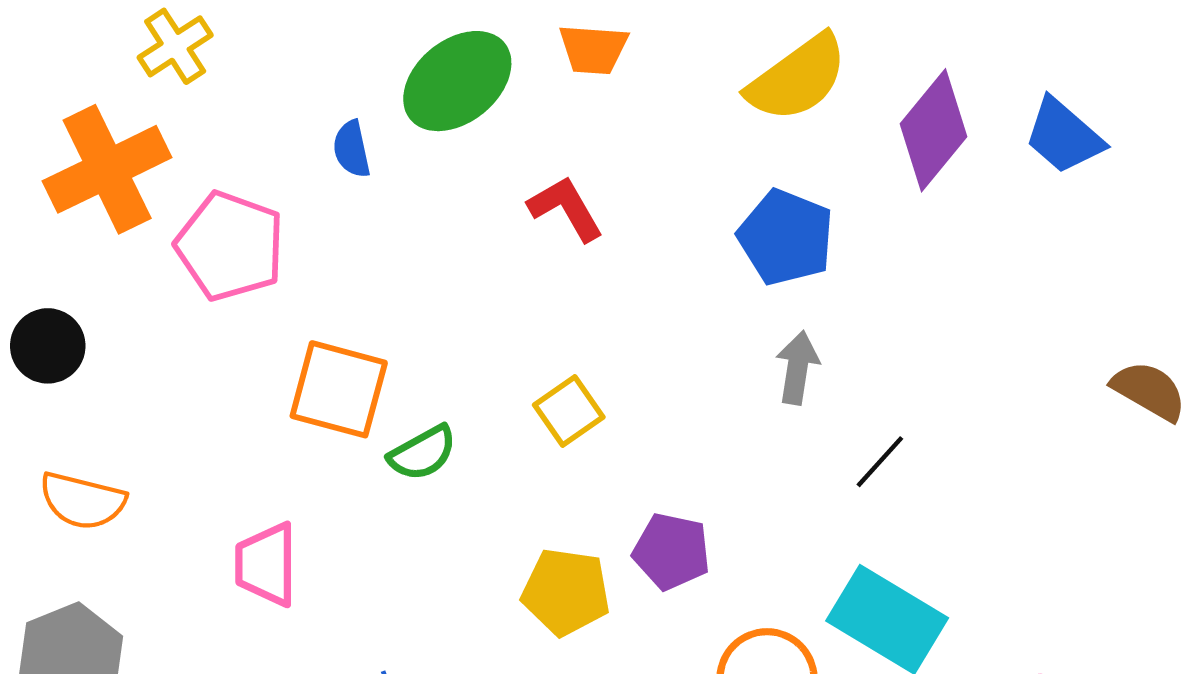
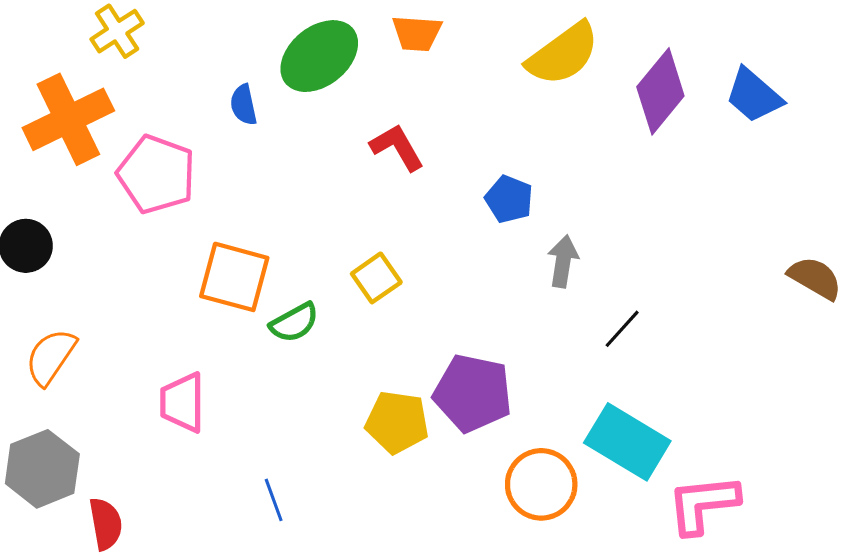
blue pentagon: (786, 237) -> (509, 199), moved, size x0.7
yellow square: (569, 411) -> (376, 278), moved
orange semicircle: (82, 501) -> (51, 357), turned 110
purple pentagon: (671, 551) -> (473, 393), size x1.4

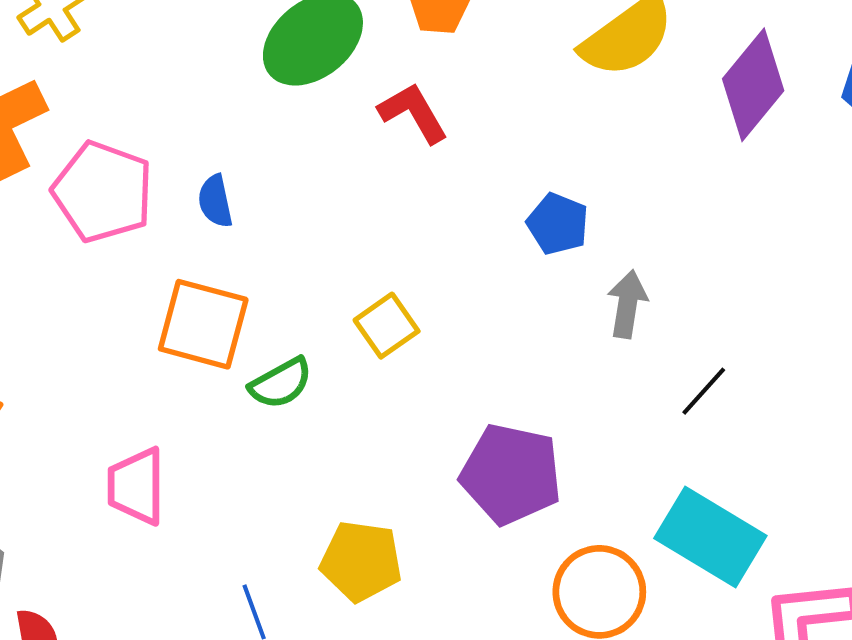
blue semicircle: (244, 105) -> (215, 201), moved
red L-shape: (397, 147) -> (413, 113), moved
yellow pentagon: (397, 422) -> (361, 561), moved

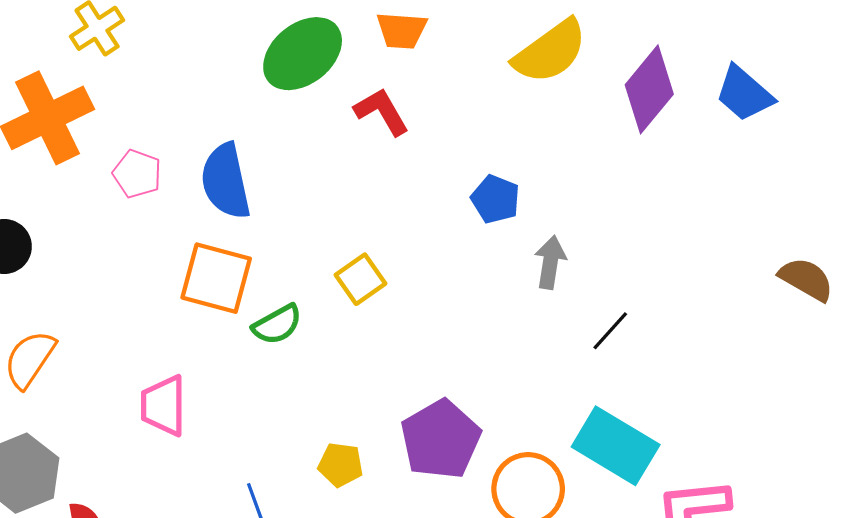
pink pentagon: (103, 192) -> (137, 174), size x0.6
blue semicircle: (215, 201) -> (226, 181), size x1.8
purple pentagon: (511, 474) -> (441, 439), moved, turned 30
yellow pentagon: (361, 561) -> (340, 465), size x0.7

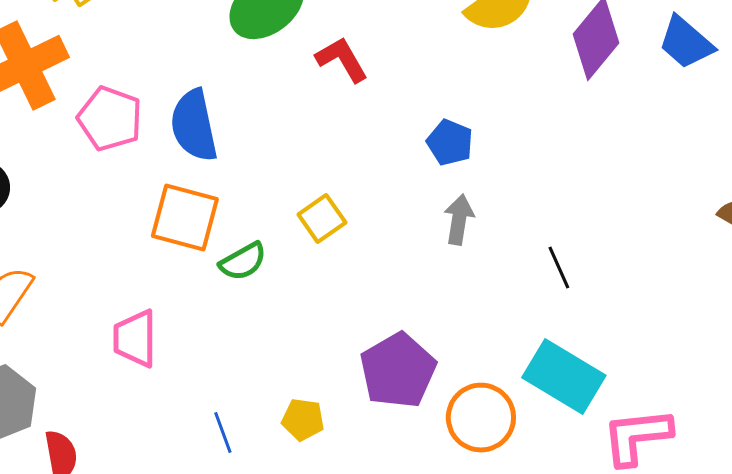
pink pentagon: (137, 174) -> (110, 118), size x1.4
gray arrow: (550, 262) -> (459, 220), moved
black line: (610, 331) -> (559, 268), turned -66
yellow pentagon: (340, 465) -> (303, 420), moved

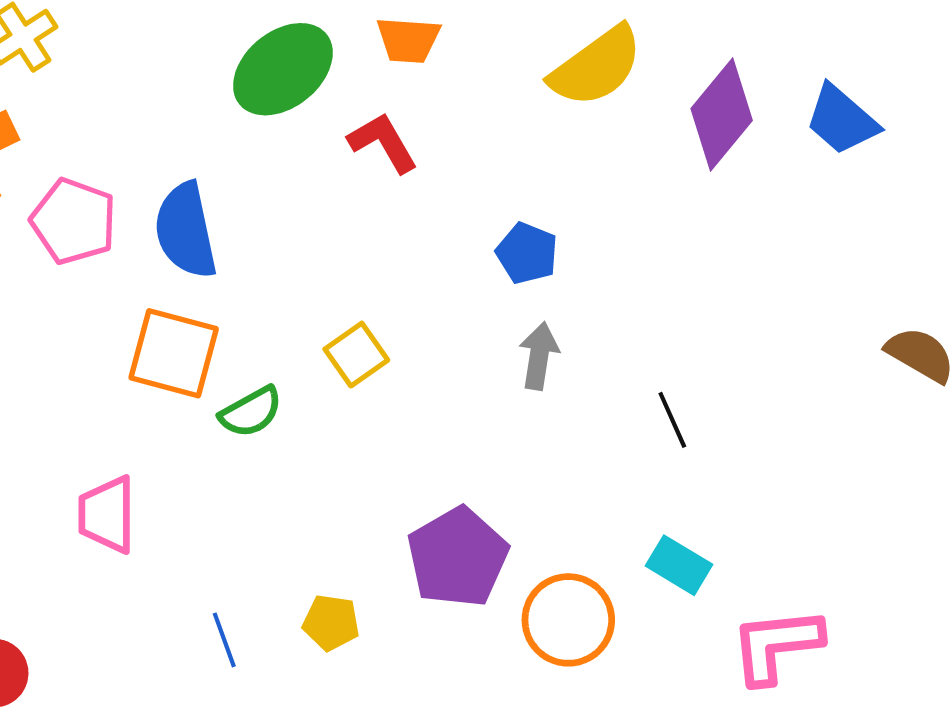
cyan rectangle: (564, 376) -> (679, 565), size x0.6

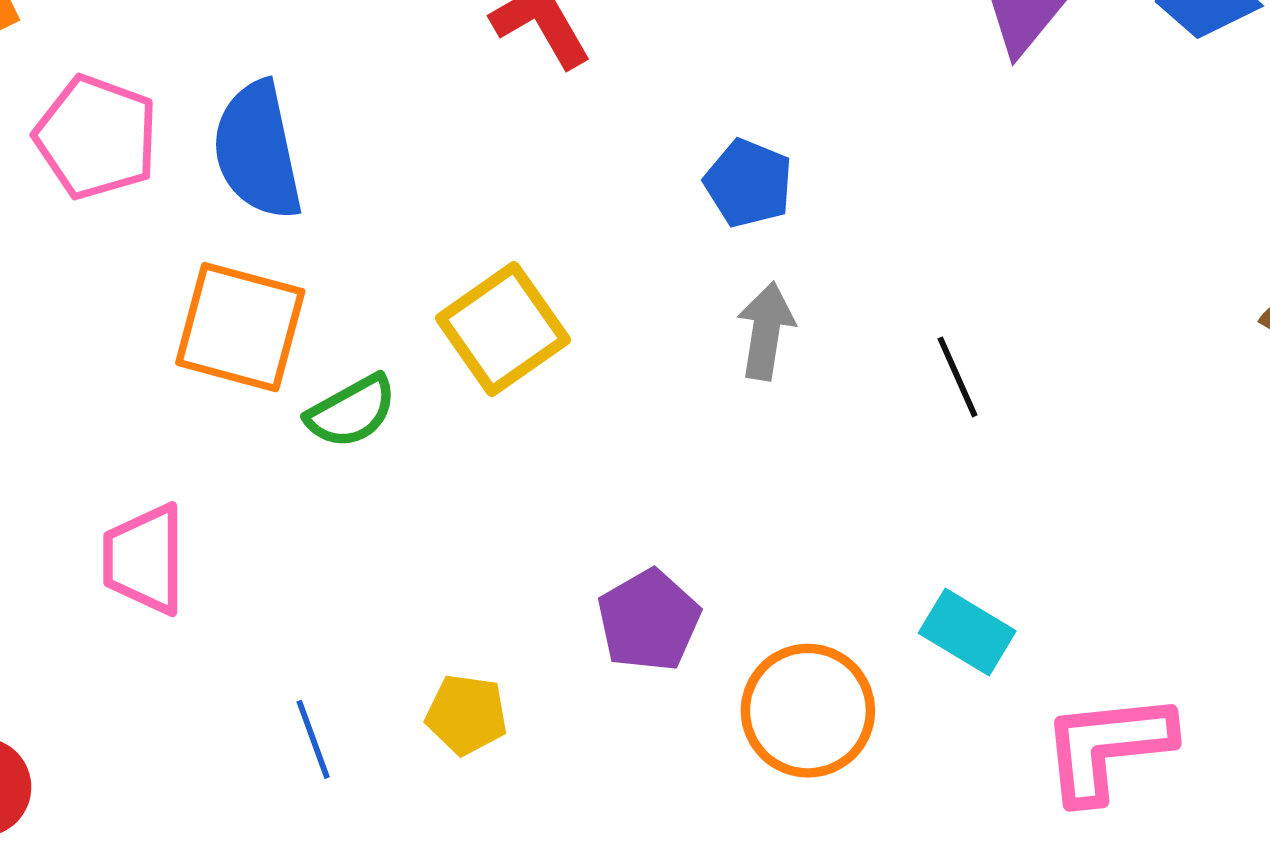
yellow square: (356, 355) -> (503, 329), size x1.4
black line: (672, 420) -> (958, 377), moved
purple pentagon: (458, 557) -> (649, 621), size x0.7

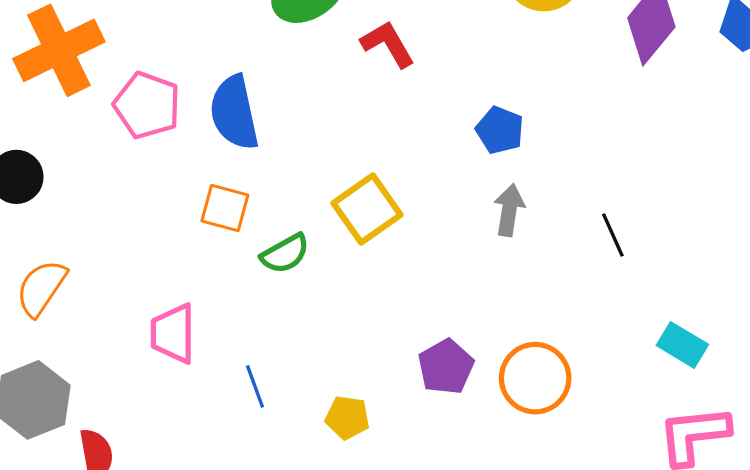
orange square: (240, 327) -> (225, 208), size x0.7
cyan rectangle: (967, 632) -> (682, 345), moved
orange circle: (808, 711) -> (535, 378), moved
blue line: (313, 739) -> (255, 386), moved

